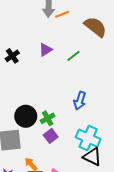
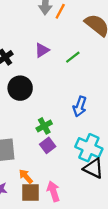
orange line: (62, 14) -> (60, 11), turned -40
black circle: (26, 116) -> (20, 88), moved

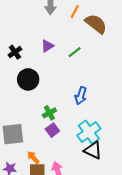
orange line: (60, 11) -> (75, 12), moved
cyan cross: (89, 148) -> (89, 132), turned 30

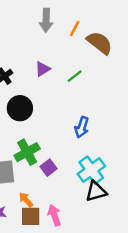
green cross: (49, 113) -> (27, 152), moved, size x1.5
black triangle: (93, 150) -> (96, 191), turned -42

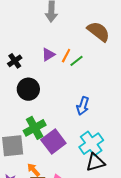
orange line: (75, 29) -> (66, 56), moved
purple square: (48, 168) -> (53, 142), size x1.6

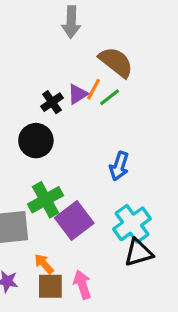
brown semicircle: (98, 32) -> (116, 62), moved
purple triangle: (48, 55) -> (78, 94), moved
black cross: (15, 61) -> (52, 102), moved

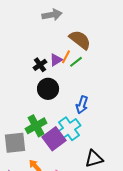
gray arrow: (71, 22) -> (52, 15), turned -102
black circle: (36, 141) -> (48, 89), moved
cyan cross: (132, 224) -> (69, 129), moved

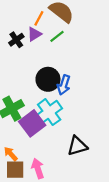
orange line: (66, 57) -> (39, 18), moved
black circle: (48, 89) -> (48, 79), moved

